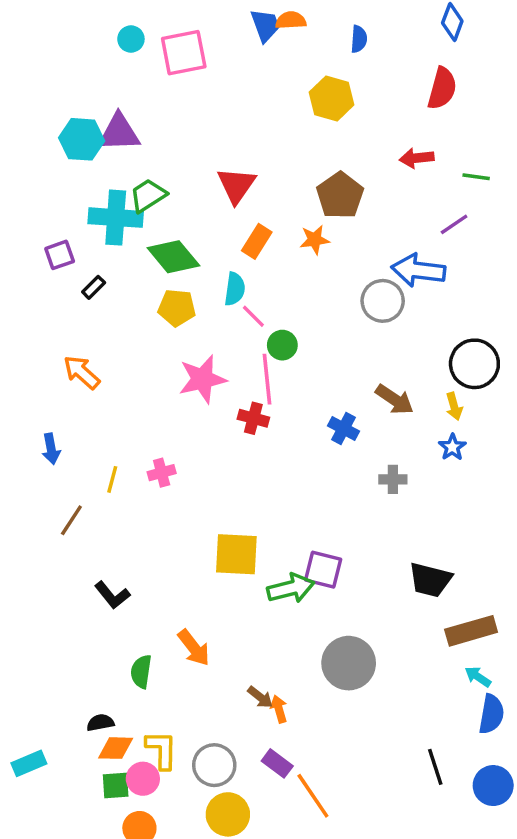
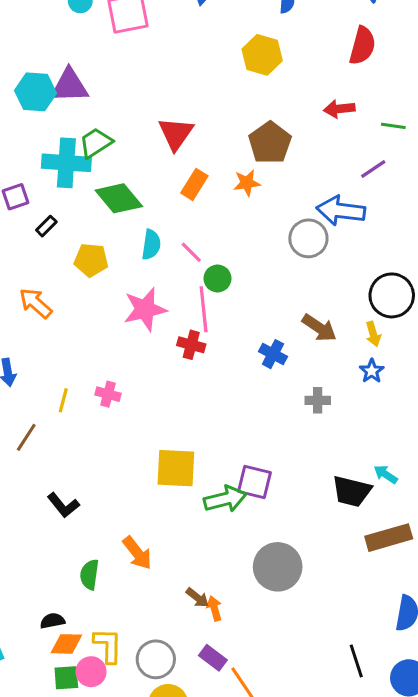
cyan semicircle: (235, 289) -> (151, 245), moved
yellow pentagon: (177, 308) -> (91, 260), moved
pink cross: (162, 473) -> (108, 394), turned 30
cyan arrow: (478, 677) -> (386, 474), moved

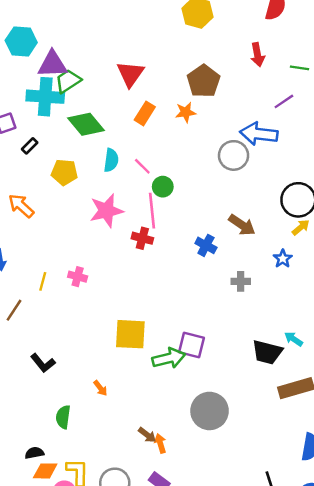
purple triangle: (69, 86) -> (52, 64), moved
red arrow: (339, 109) -> (258, 55), turned -95
yellow arrow: (373, 334) -> (301, 227), moved, turned -114
orange arrow: (137, 553) -> (100, 388), moved, size x0.6

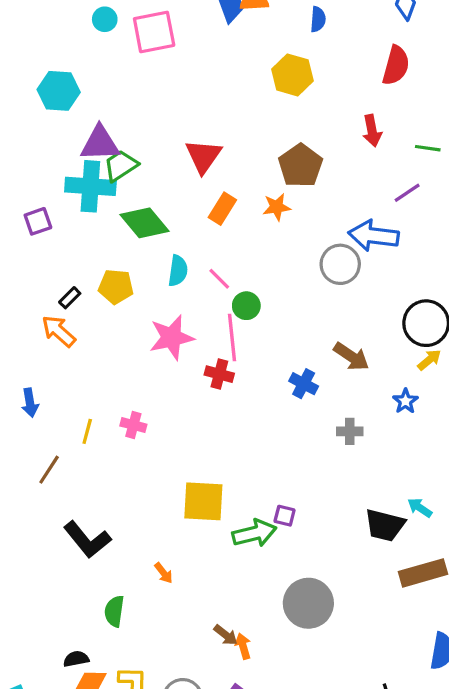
cyan hexagon: (21, 41) -> (59, 91), moved
black rectangle: (30, 146) -> (70, 298), moved
purple square: (192, 345) -> (285, 516), size x0.6
black L-shape: (43, 363) -> (87, 540), size x1.4

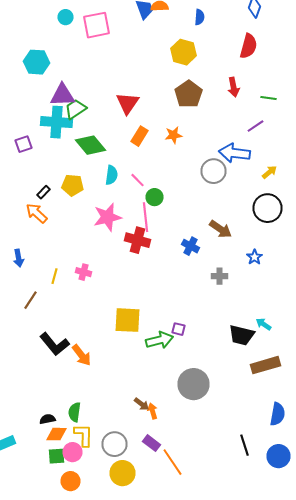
brown pentagon: (300, 166) -> (188, 94), moved
yellow arrow: (429, 360) -> (270, 172), moved
red cross: (219, 374) -> (138, 240), size x1.4
orange arrow: (164, 573) -> (82, 355), moved, size x1.6
green semicircle: (114, 611) -> (74, 412), moved

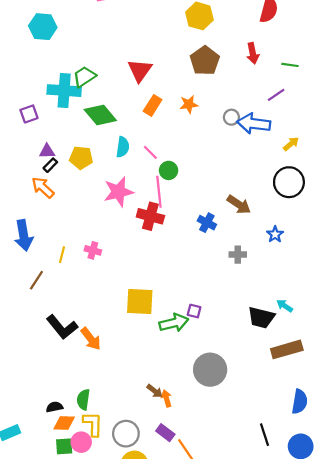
purple triangle: (62, 95) -> (47, 151), moved, size x0.6
gray circle: (214, 171) -> (231, 117), moved, size x0.6
blue arrow: (18, 258) -> (24, 235), size x1.6

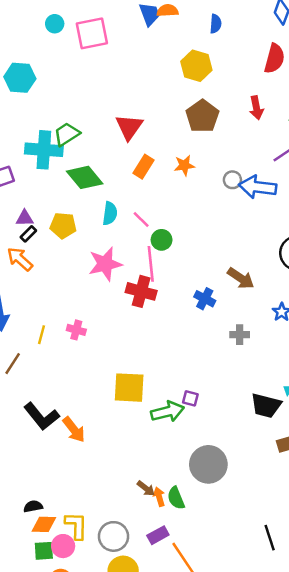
green semicircle: (83, 400) -> (176, 498), moved, turned -30
purple rectangle: (165, 433) -> (158, 535), turned -66

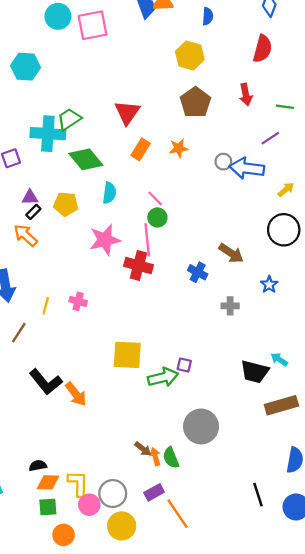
cyan circle: (55, 24) -> (58, 16), size x1.5
pink line: (141, 219) -> (155, 198), moved
pink circle: (63, 546) -> (89, 505), moved

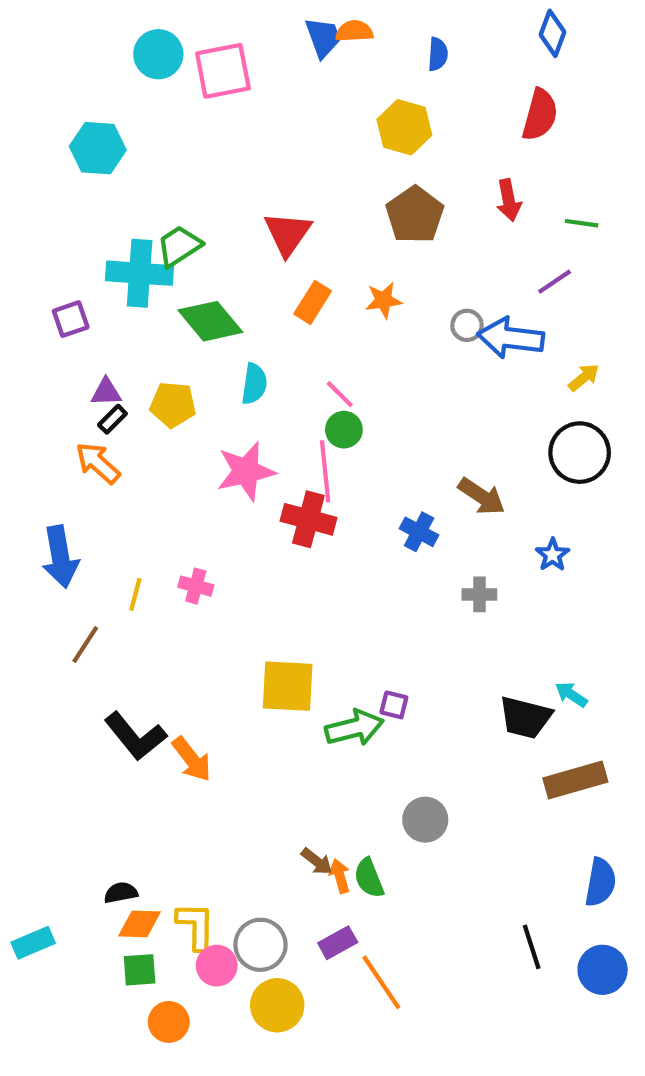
gray circle: (201, 426) -> (425, 820), size x0.7

